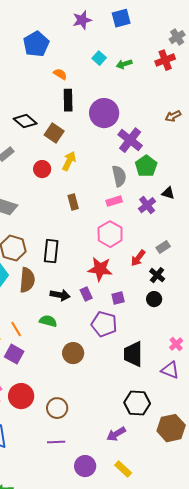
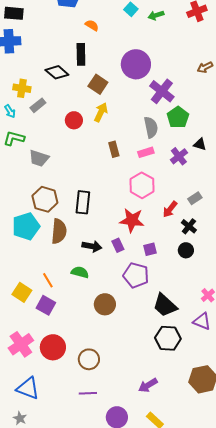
black rectangle: (68, 100) -> (81, 54), moved
brown square: (54, 133) -> (98, 84), moved
brown rectangle: (73, 202) -> (114, 149), moved
black trapezoid: (133, 354) -> (165, 305), turned -48
black hexagon: (137, 403) -> (168, 338), moved

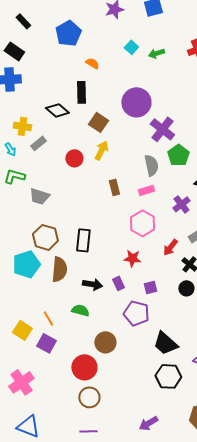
black rectangle: (14, 13) -> (14, 51), turned 30
purple cross: (179, 156) -> (181, 204), moved
red star: (132, 220) -> (132, 258), size x0.7
red circle: (53, 347) -> (84, 367), moved

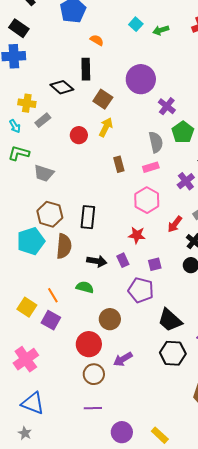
purple cross: (162, 129) -> (167, 106), size x0.7
purple arrow: (148, 423) -> (123, 359), moved

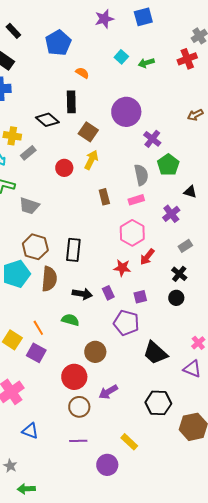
red arrow: (175, 224) -> (147, 257), moved
black hexagon: (173, 353) -> (158, 403), moved
blue triangle: (33, 403) -> (30, 431), moved, size x0.7
yellow rectangle: (160, 435) -> (129, 442), moved

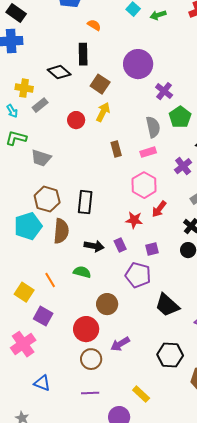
purple square: (36, 353) -> (43, 316), moved

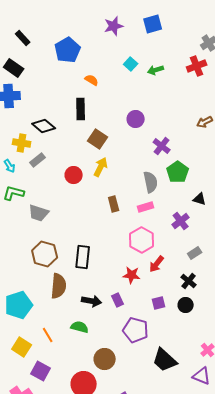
purple circle: (138, 64) -> (136, 119), size x0.6
black diamond: (59, 72) -> (44, 126), moved
cyan pentagon: (28, 226) -> (19, 305), moved
purple square: (152, 249) -> (159, 303), moved

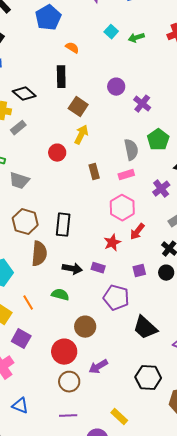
purple cross: (162, 146) -> (142, 104), moved
red circle: (74, 175) -> (57, 153), moved
red star: (132, 275) -> (112, 243), turned -30
purple rectangle: (118, 300) -> (98, 268), turned -48

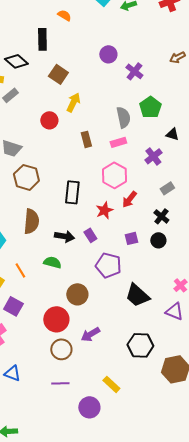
black rectangle: (61, 77) -> (42, 39), moved
brown square: (78, 107) -> (58, 74), moved
brown hexagon: (25, 222) -> (26, 177), moved
black rectangle: (63, 225) -> (72, 192), moved
purple rectangle: (98, 268) -> (90, 235), turned 40

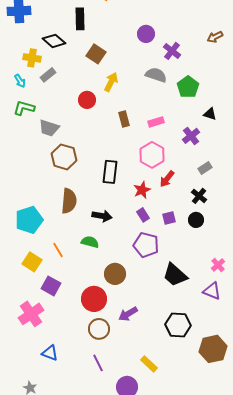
gray semicircle: (123, 117) -> (156, 75), moved, turned -60
purple rectangle: (90, 235) -> (143, 215), moved
purple line: (60, 383) -> (98, 363), turned 66

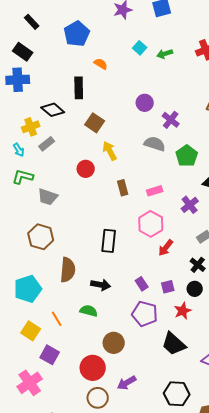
yellow cross: (32, 58) -> (31, 127), turned -30
yellow arrow: (111, 82) -> (110, 151), turned -54
brown hexagon: (64, 157) -> (41, 237), moved
red star: (142, 190) -> (183, 311), moved

